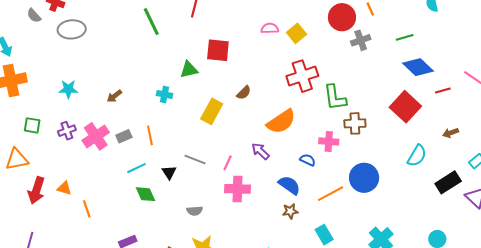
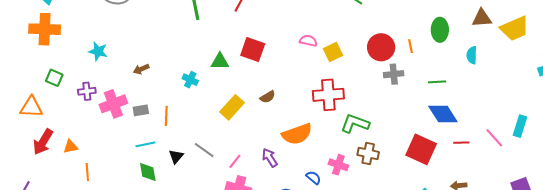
green L-shape: (335, 98) -> (355, 124), turned 104
red square: (405, 107) -> (421, 149), turned -32
orange triangle: (64, 188) -> (70, 147), turned -42

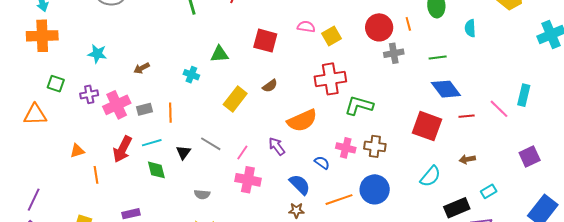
red square: (253, 50) -> (265, 41), moved
red arrow: (43, 142) -> (122, 149), moved
brown cross: (368, 153) -> (375, 146), moved

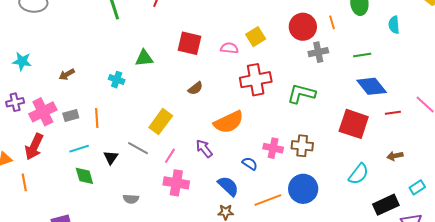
pink semicircle: (306, 27) -> (229, 48), moved
yellow rectangle: (235, 99) -> (161, 122), moved
green L-shape: (359, 106) -> (301, 94), moved
red arrow: (122, 149) -> (34, 147), moved

